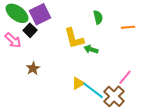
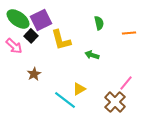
yellow L-shape: (74, 38) -> (61, 40), moved
cyan line: (93, 90) -> (65, 100), moved

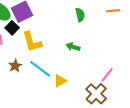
orange line: (129, 33) -> (113, 11), moved
yellow L-shape: (61, 40) -> (32, 42), moved
cyan line: (65, 100) -> (40, 69), moved

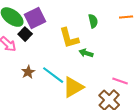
yellow L-shape: (32, 42) -> (69, 38), moved
pink line: (107, 75) -> (120, 81), turned 70
yellow triangle: (60, 81) -> (73, 87), size x1.6

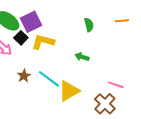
yellow L-shape: (69, 38) -> (43, 42), moved, turned 120

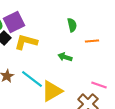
orange line: (122, 21) -> (92, 41), moved

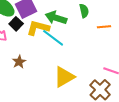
green arrow: (65, 57) -> (56, 18), moved, size x1.5
cyan line: (32, 79) -> (53, 38), moved

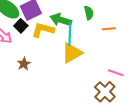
cyan line: (53, 38) -> (70, 34), moved, turned 55
yellow triangle: (64, 77) -> (72, 53), moved

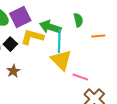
black square: (21, 26) -> (10, 44), moved
yellow triangle: (72, 53) -> (61, 60), turned -45
pink line: (116, 73) -> (80, 77), moved

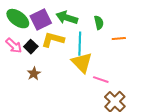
green arrow: (50, 27) -> (67, 18), moved

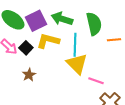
green semicircle: (99, 23) -> (94, 24), size x1.6

